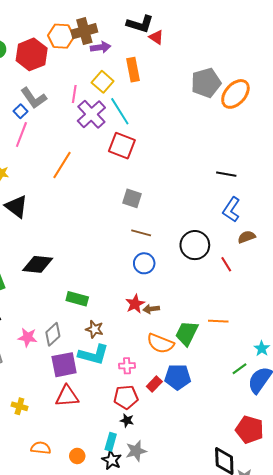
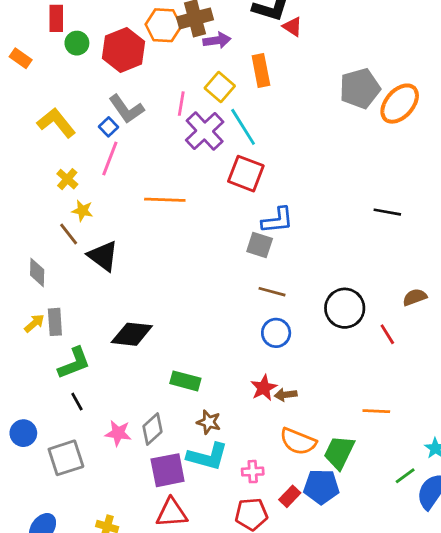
orange line: (62, 165) -> (165, 200), turned 60
blue L-shape: (231, 210) -> (277, 220), moved, turned -130
green trapezoid: (187, 333) -> (339, 452), moved

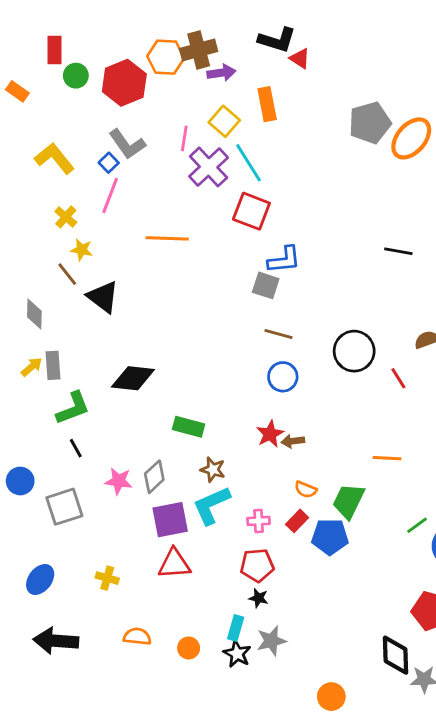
orange semicircle: (298, 441) -> (306, 490), size x0.6
cyan L-shape: (207, 456) -> (211, 505), turned 141
red rectangle: (290, 496) -> (297, 521), moved

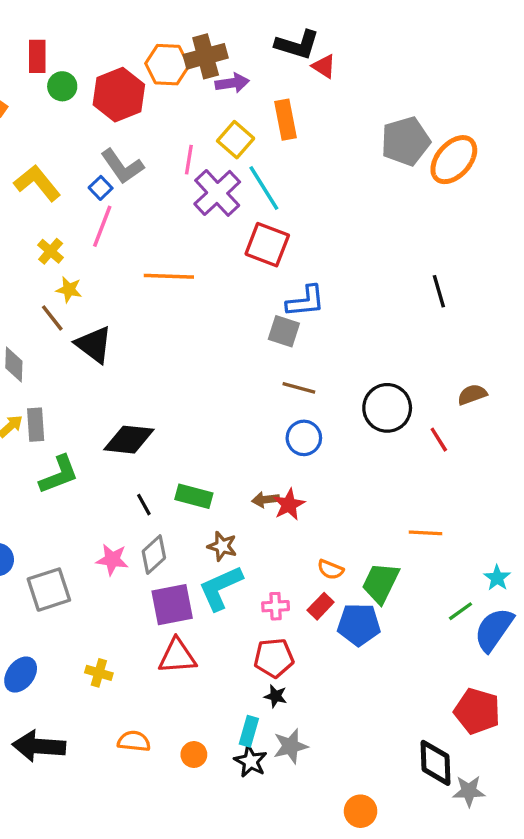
black line: (398, 251) -> (439, 291), turned 64
brown arrow: (293, 441) -> (266, 500), moved
black line: (76, 448) -> (144, 505), moved

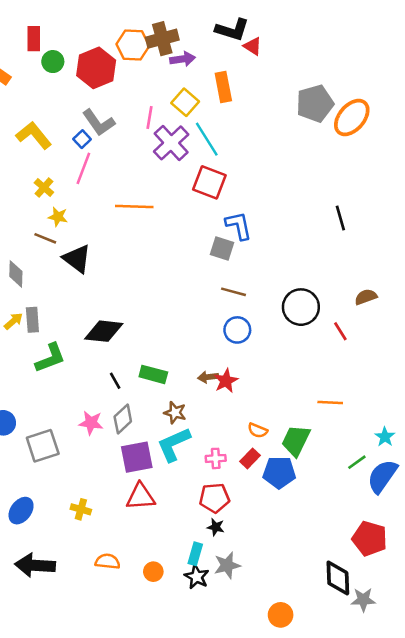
blue L-shape: (306, 301) -> (239, 226), turned -96
brown line: (52, 318) -> (45, 238), turned -30

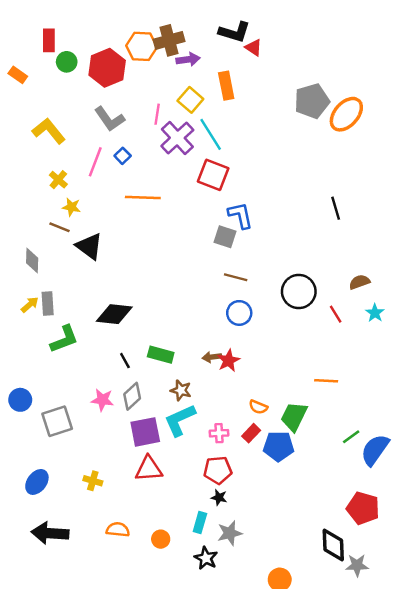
blue square: (82, 139) -> (123, 156), moved
cyan star: (385, 437) -> (375, 313), moved
black star: (197, 577) -> (206, 558), moved

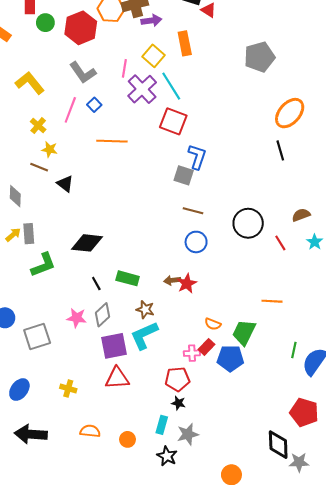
orange ellipse: (346, 114) -> (290, 113), moved
blue L-shape: (240, 215) -> (197, 157), turned 30
black triangle: (89, 246) -> (65, 184), size x0.7
pink cross: (219, 433) -> (192, 353), moved
green line: (351, 437) -> (294, 350), turned -42

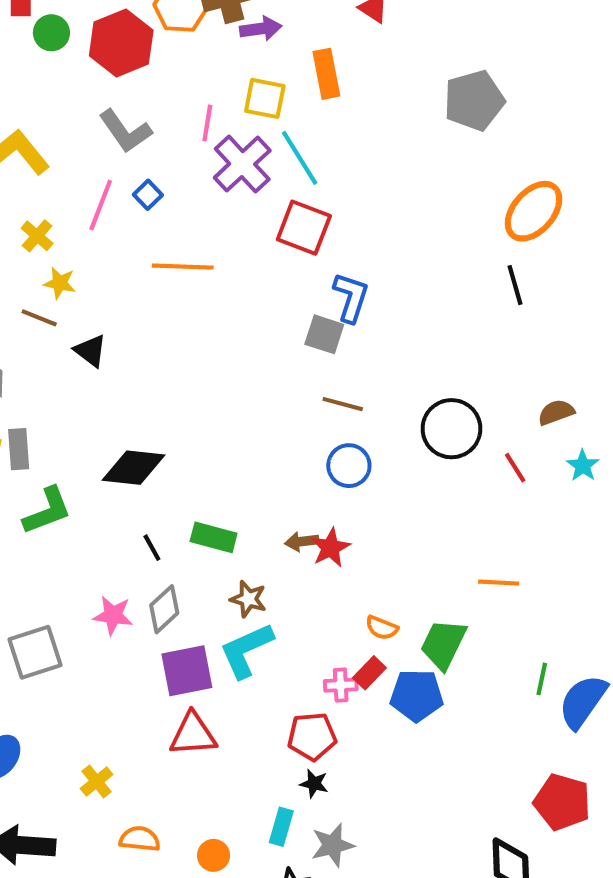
yellow square: (153, 56) -> (265, 98), turned -30
yellow cross: (68, 388) -> (97, 782), moved, turned 35

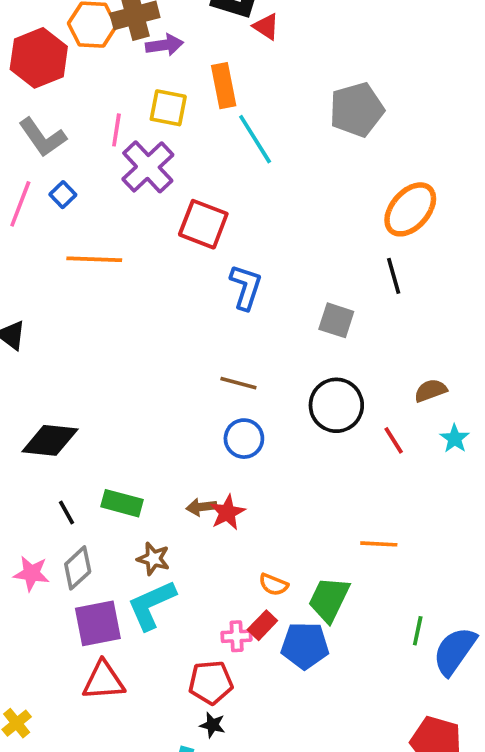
cyan line: (300, 158) -> (255, 139), moved
gray square: (324, 334) -> (336, 320), moved

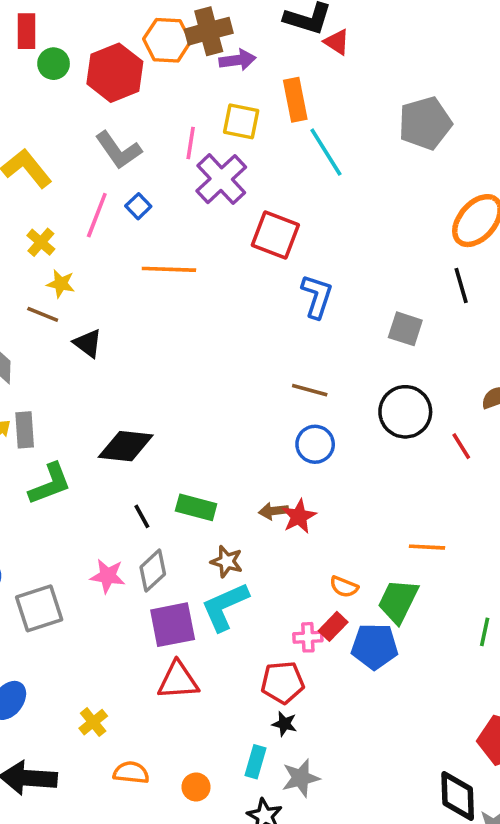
orange line: (379, 544) -> (427, 547), moved

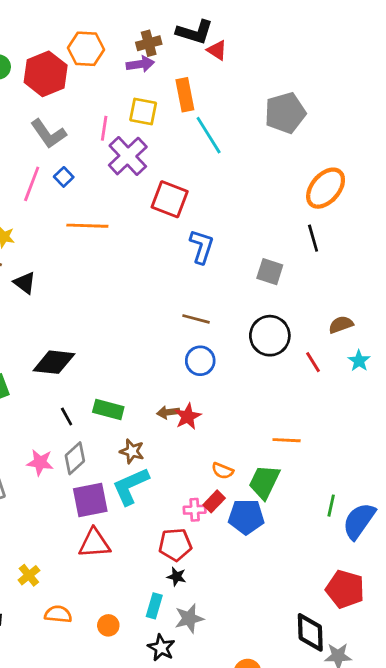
brown cross: (209, 31) -> (149, 43), moved, size x0.7

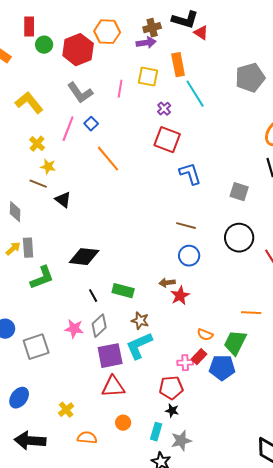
purple cross: (128, 156) -> (164, 109), moved, size x0.5
orange line: (87, 226) -> (108, 159), turned 48
blue L-shape: (202, 247) -> (190, 174), turned -35
brown arrow: (168, 412) -> (167, 283), moved
orange circle: (108, 625) -> (123, 423), moved

